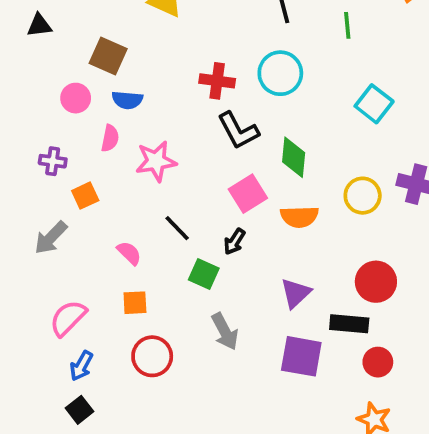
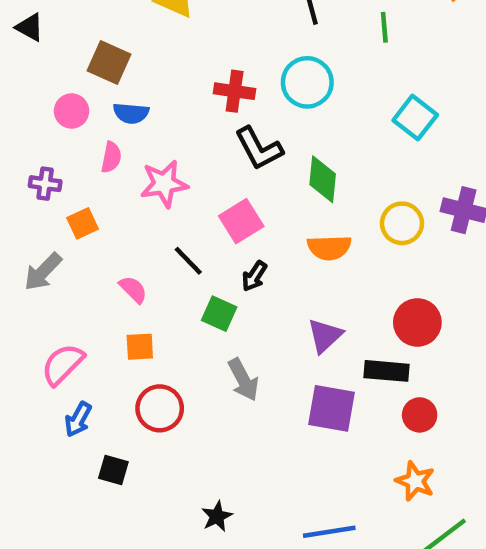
black triangle: (39, 25) -> (30, 27), turned 36
pink square: (248, 194) -> (241, 221), moved
black square: (79, 410) -> (113, 470), moved, turned -36

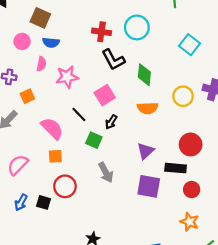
pink semicircle: (133, 289) -> (52, 128), size x1.6
blue arrow: (78, 419) -> (21, 202), moved
black square: (113, 470) -> (44, 202), moved

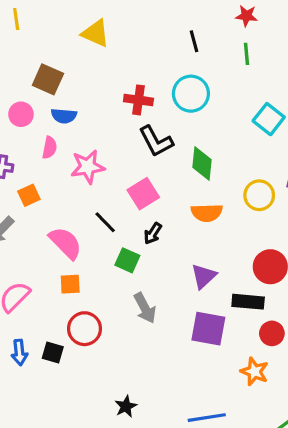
blue arrow: (21, 202) -> (19, 352), turned -35
orange star: (189, 222) -> (254, 372), moved

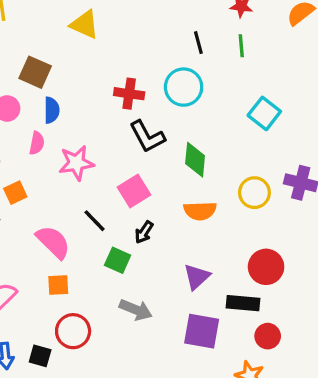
black line: (194, 41) -> (198, 43), moved
blue semicircle: (64, 116) -> (52, 110), turned -95
gray arrow: (145, 308) -> (136, 310), turned -40

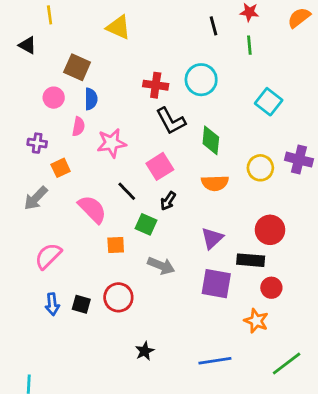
black line: (198, 43) -> (214, 26), moved
orange square: (58, 285) -> (116, 245), moved
red circle: (73, 331) -> (118, 297), moved

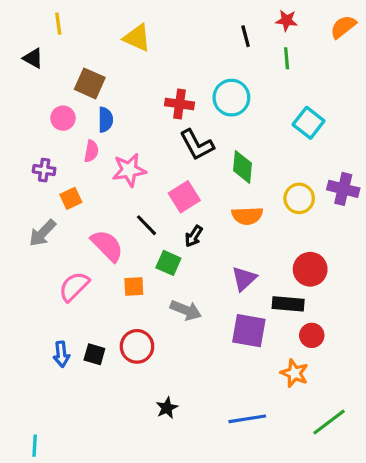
pink semicircle: (48, 256) -> (74, 287), moved

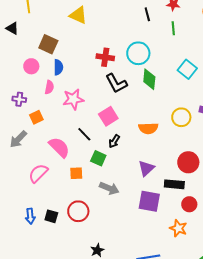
green diamond: (242, 167) -> (149, 79), moved

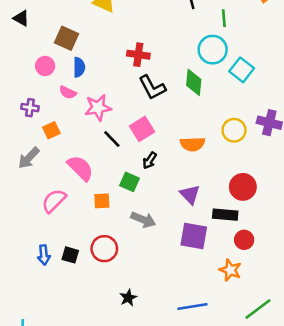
cyan circle: (138, 53) -> (213, 50), moved
pink semicircle: (49, 87) -> (68, 92), turned 104
black line: (84, 134) -> (112, 139), moved
purple triangle: (146, 168) -> (190, 194), turned -30

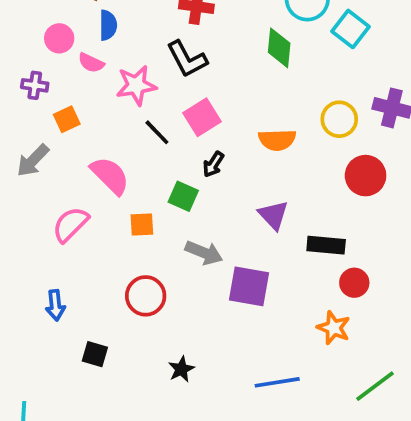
pink circle: (45, 66) -> (59, 38), moved
black L-shape: (152, 87) -> (187, 59), moved
red circle: (243, 187) -> (366, 176), moved
purple square: (194, 236) -> (249, 286), moved
black square: (70, 255) -> (95, 354), moved

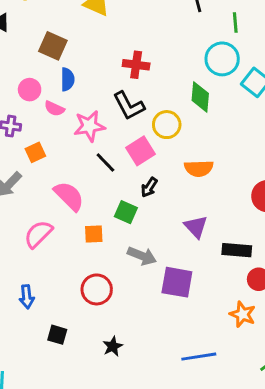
yellow circle: (339, 119) -> (167, 125), moved
black star: (181, 369) -> (113, 346), moved

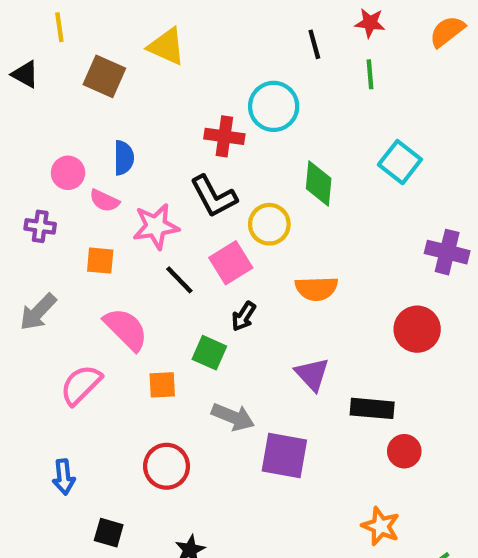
brown square: (53, 46) -> (104, 76), moved
cyan circle: (222, 59) -> (274, 106), moved
orange square: (35, 152) -> (100, 261), moved, turned 30
orange star: (243, 314) -> (381, 526), moved

